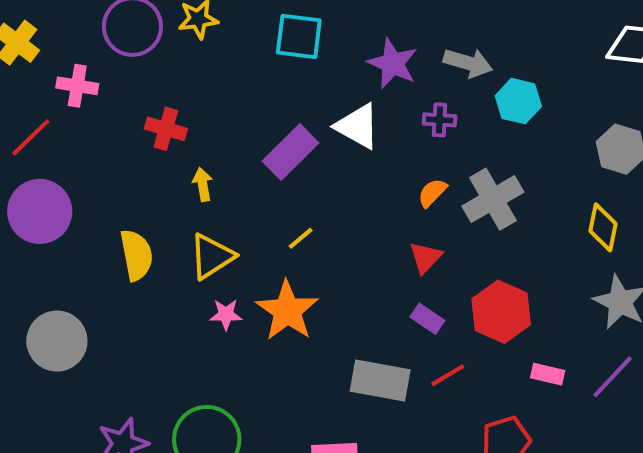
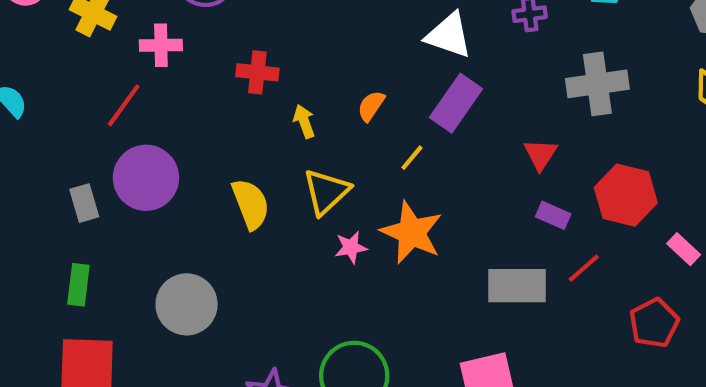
purple rectangle: (291, 152) -> (456, 103), moved
orange semicircle: (432, 193) -> (371, 106), moved
gray cross: (493, 199) -> (597, 84), turned 32
pink rectangle: (548, 374) -> (684, 249), turned 40

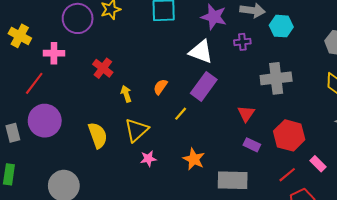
red cross: (257, 72) -> (103, 68), turned 30
orange star: (412, 233) -> (194, 159), moved, size x0.7
red line: (584, 268) -> (287, 175), moved

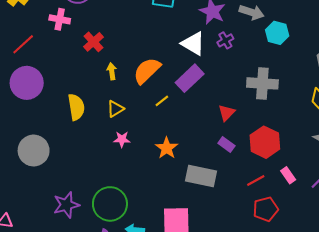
purple cross: (242, 42) -> (225, 40), moved, turned -35
pink cross: (54, 53) -> (60, 19), moved
orange semicircle: (160, 87) -> (147, 71), size x1.8
yellow triangle: (136, 130) -> (115, 109), size x0.7

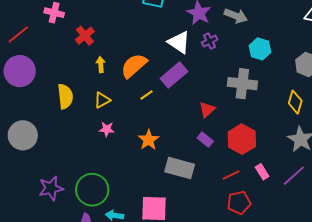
cyan hexagon: (277, 33) -> (260, 49), moved

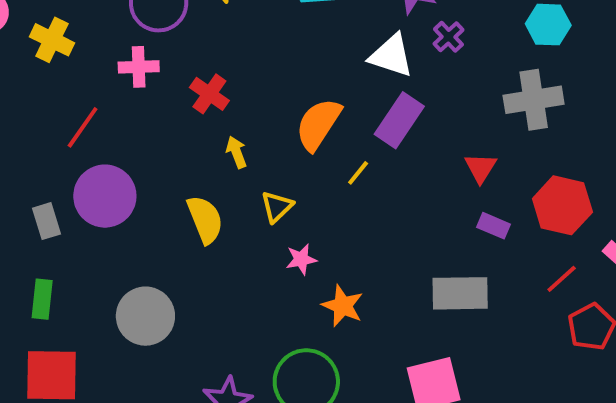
yellow arrow: (101, 64) -> (236, 152), moved
orange star: (149, 140) -> (343, 306), moved

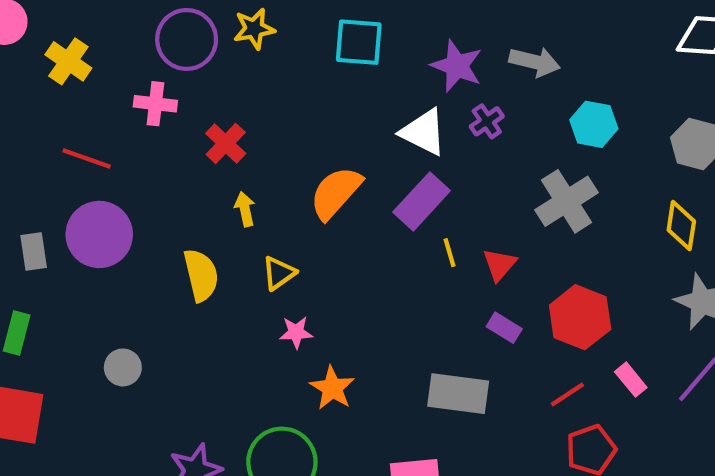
gray cross: (534, 100) -> (566, 201), turned -32
red line: (83, 127) -> (87, 158), turned 66
yellow line: (358, 173) -> (450, 253), moved, turned -64
gray circle: (145, 316) -> (123, 367), size x0.6

